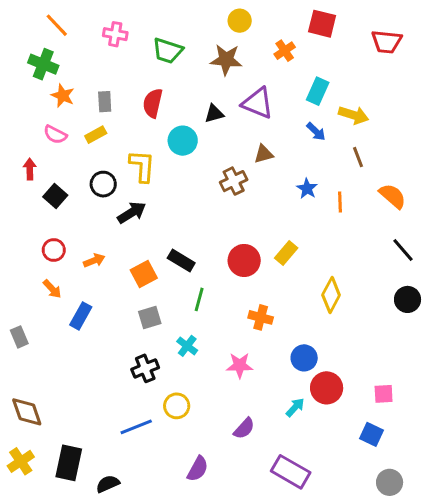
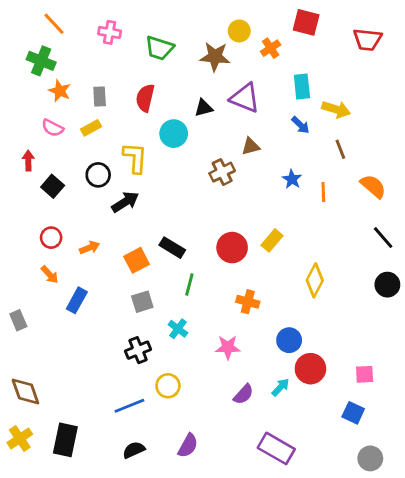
yellow circle: (240, 21) -> (239, 31), moved
cyan rectangle: (318, 91) -> (302, 87), turned -30
purple semicircle: (244, 428) -> (243, 394), moved
black semicircle: (108, 484) -> (134, 450), moved

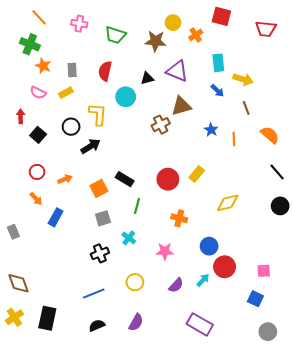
brown triangle: (251, 146) -> (181, 106), size x1.5
yellow diamond: (315, 280) -> (228, 203), turned 50
yellow circle: (168, 386) -> (135, 282), moved

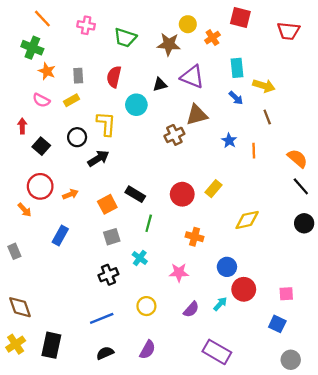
orange semicircle: (270, 135) -> (297, 158), moved
red circle: (37, 172) -> (40, 186), size x1.5
orange arrow: (36, 199) -> (25, 210), moved

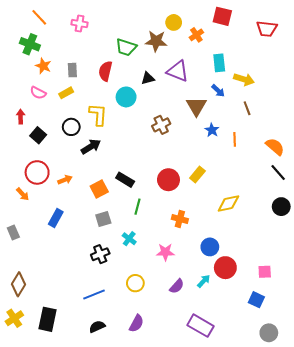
green trapezoid: (125, 38) -> (126, 47), moved
brown triangle: (197, 115) -> (196, 106), moved, turned -45
brown diamond: (20, 307) -> (18, 284), turned 50

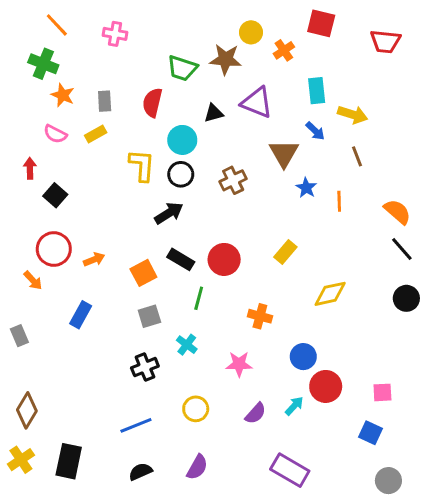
black circle: (71, 127) -> (181, 174), moved
black arrow: (91, 147) -> (169, 213), moved
red circle: (168, 180) -> (224, 259), moved

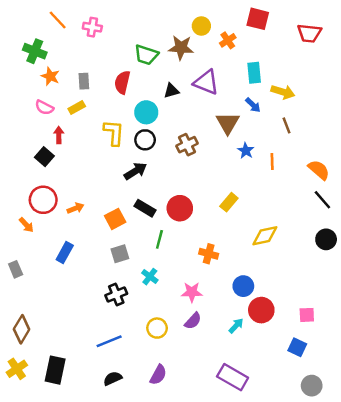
orange line: (57, 25) -> (58, 20), moved
red arrow: (30, 168) -> (59, 135), moved
purple semicircle: (255, 413) -> (193, 321), moved

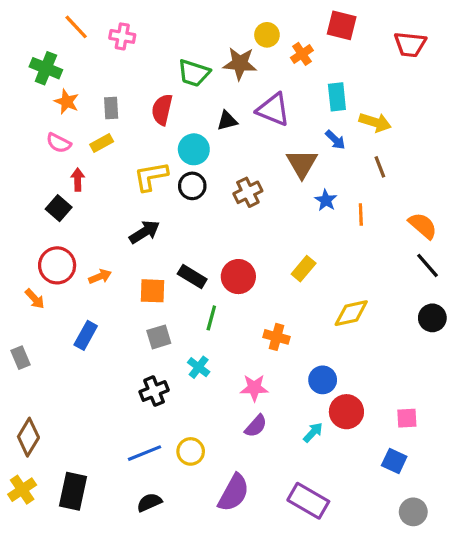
yellow L-shape: (114, 133) -> (151, 176), turned -104
black arrow: (135, 171) -> (145, 232), moved
orange square: (115, 219) -> (152, 291), turned 30
yellow circle: (157, 328) -> (191, 451), moved
purple semicircle: (158, 375) -> (234, 493), moved, size x1.4

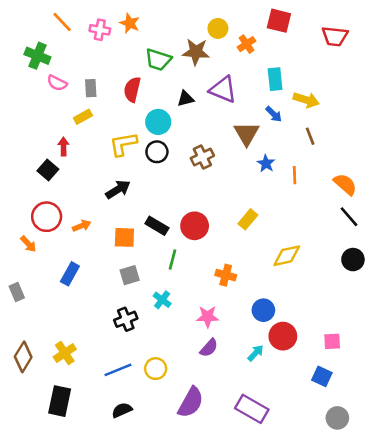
orange star: (67, 102) -> (130, 23), moved
pink semicircle: (59, 143) -> (57, 83), moved
yellow cross: (22, 490) -> (65, 353), moved

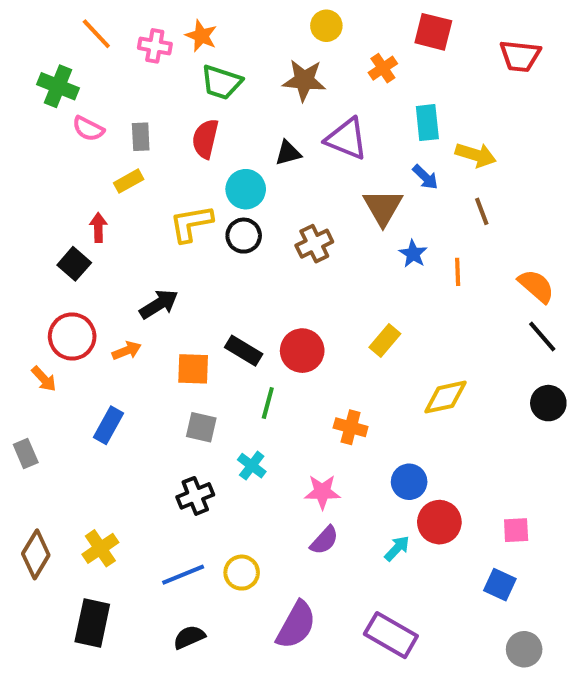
yellow circle: (218, 28) -> (326, 26), moved
green trapezoid: (158, 60) -> (221, 82), moved
black arrow: (118, 189) -> (159, 304), moved
gray square: (130, 275) -> (201, 427), turned 30

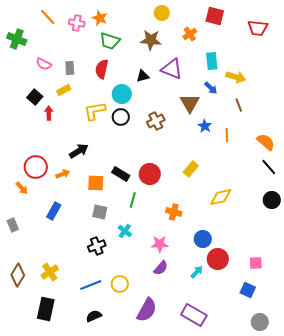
green cross: (58, 86) -> (17, 39), moved
black square: (74, 264) -> (35, 97), moved

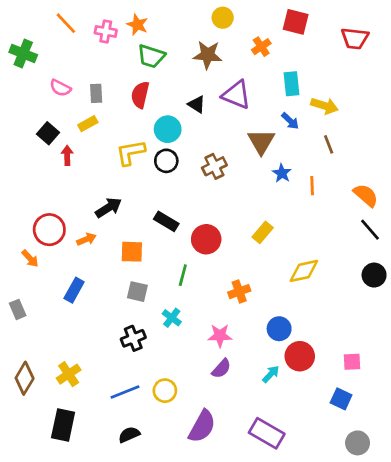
black triangle: (143, 76) -> (197, 104), turned 48
black rectangle: (121, 174) -> (166, 221), moved
orange cross: (174, 212) -> (239, 292), turned -35

